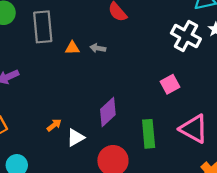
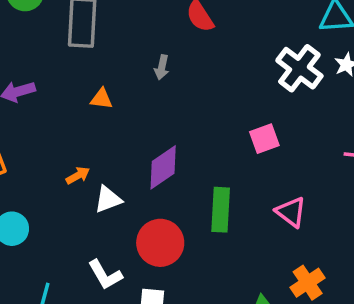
orange triangle: (72, 48) -> (102, 99), moved
gray arrow: (98, 48) -> (162, 67), turned -96
pink triangle: (194, 129) -> (291, 212), size x0.7

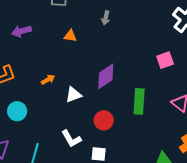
orange arrow: (78, 175) -> (48, 80), moved
red circle: (160, 243) -> (104, 120), size x0.7

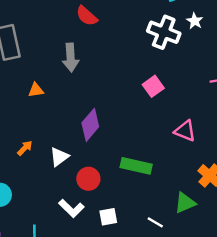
gray arrow: (106, 18) -> (71, 58), size x1.6
green rectangle: (139, 101) -> (136, 166), moved, turned -65
red circle: (104, 120) -> (88, 179), moved

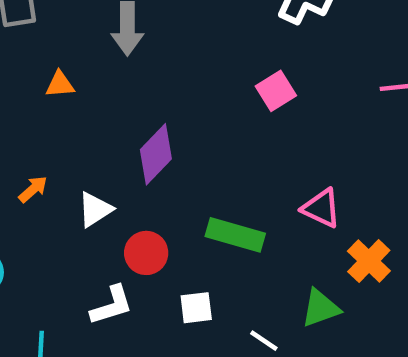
pink triangle: (185, 131) -> (321, 208), moved
white L-shape: (71, 208) -> (112, 305), turned -65
white square: (108, 217) -> (196, 308), moved

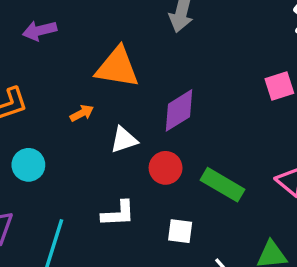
orange triangle: (60, 84) -> (117, 67), moved, size x2.0
red circle: (146, 253) -> (166, 168), moved

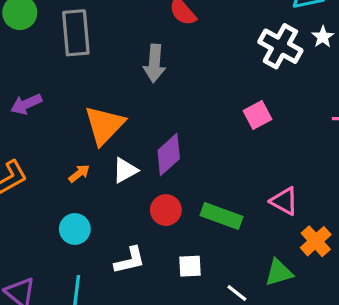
orange triangle: (117, 67) -> (104, 125), turned -45
white triangle: (124, 140) -> (125, 170), moved
cyan circle: (28, 165) -> (75, 229), moved

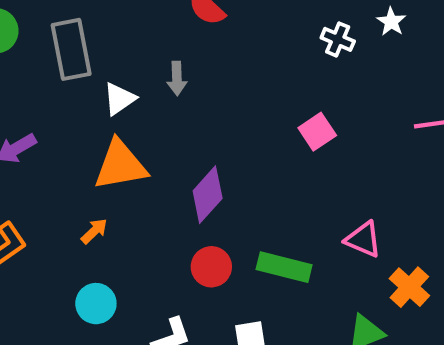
white cross: (280, 46) -> (338, 39), size x0.6
gray arrow: (154, 63) -> (177, 78), size x0.7
orange triangle: (104, 125) -> (120, 165), turned 42
white triangle: (125, 170) -> (119, 99), moved

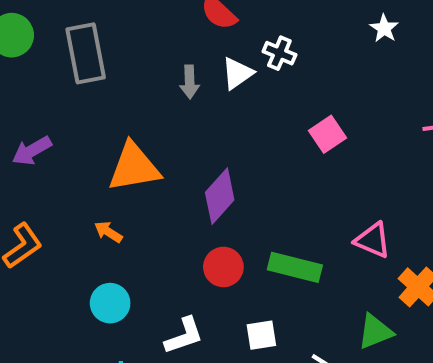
white star: (391, 22) -> (384, 28), moved
white cross: (338, 39) -> (279, 53), moved
white triangle: (119, 99) -> (237, 73), moved
orange arrow: (94, 231) -> (108, 232), turned -104

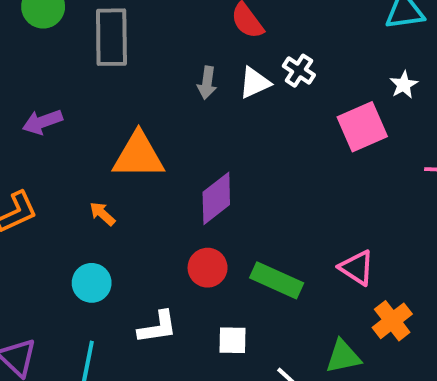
white star: (384, 28) -> (404, 85), moved
pink square: (327, 134) -> (362, 127), moved, size x1.4

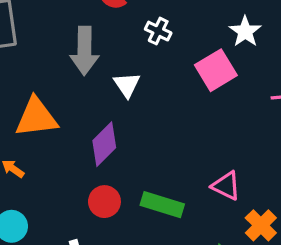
gray arrow: (207, 83) -> (84, 51), size x1.8
white triangle: (255, 83) -> (127, 85), moved, turned -32
white star: (404, 85) -> (245, 31), size x1.4

